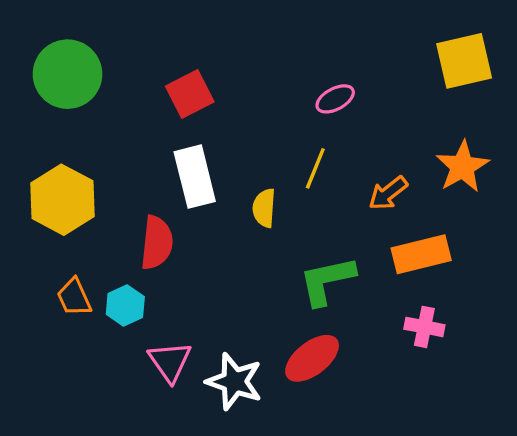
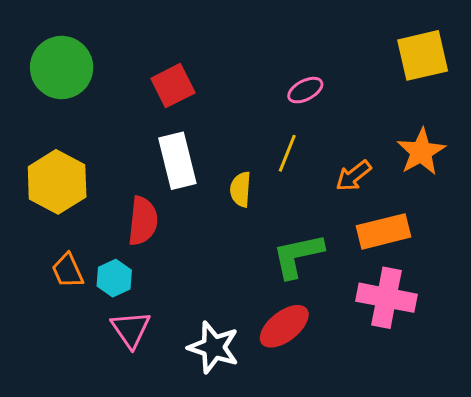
pink cross: (424, 327) -> (387, 298), size x1.6
pink triangle: (170, 362) -> (131, 329), moved

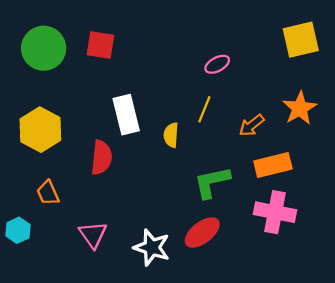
red square: (173, 86) -> (100, 45), moved, turned 36
cyan hexagon: (114, 278) -> (18, 230), moved

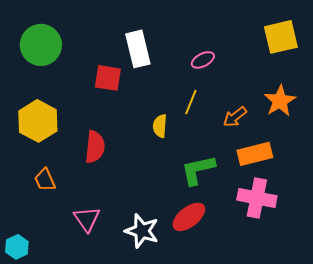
red square: (100, 45) -> (108, 78), moved
white rectangle: (126, 115) -> (138, 49), moved
cyan hexagon: (18, 230) -> (17, 247), moved

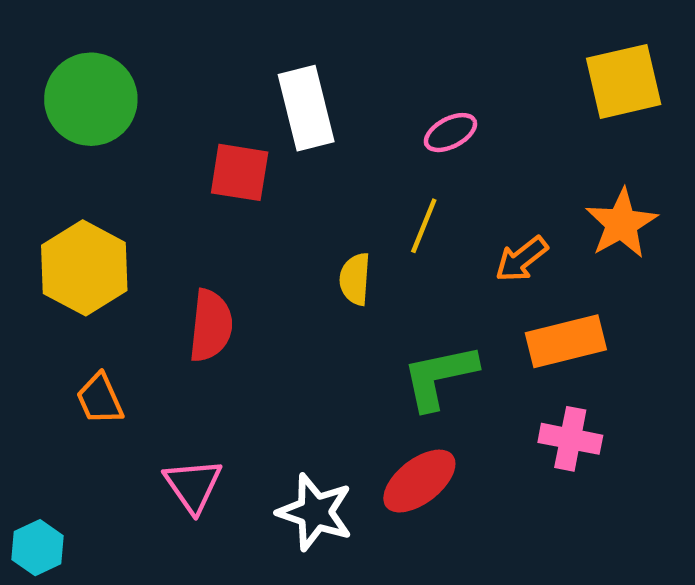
pink cross: (257, 198) -> (570, 439), size x0.7

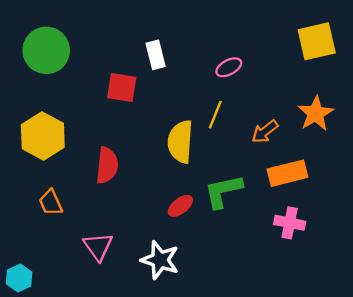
white rectangle: (306, 108) -> (156, 55), size x0.7
yellow semicircle: (355, 279) -> (180, 142), size x1.6
red ellipse: (419, 481) -> (180, 206), moved, size x0.7

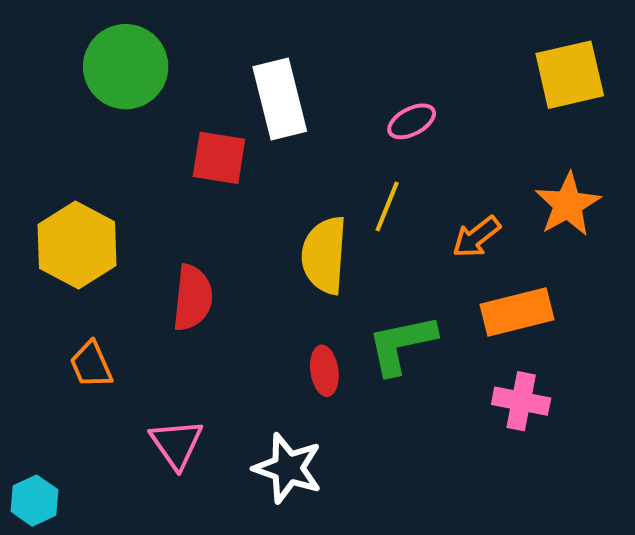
green circle: (46, 50) -> (126, 67), moved
white rectangle: (156, 55) -> (280, 99), size x1.5
red ellipse: (180, 206) -> (324, 371), turned -60

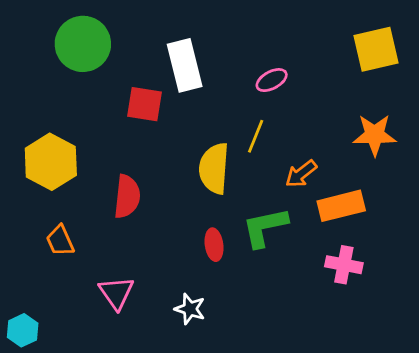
orange star: (568, 204) -> (375, 135), turned 30
orange arrow: (476, 237) -> (301, 174), moved
white star: (288, 468) -> (190, 309), size x0.7

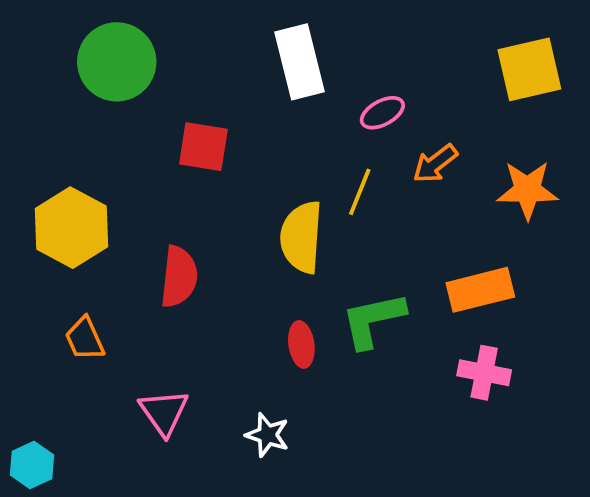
white rectangle: (185, 65) -> (300, 62), moved
orange arrow: (301, 174) -> (435, 164), moved

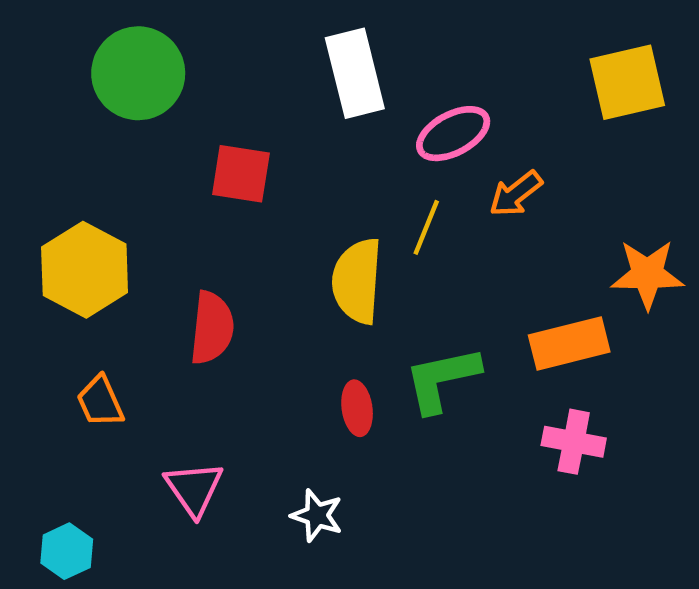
pink ellipse: (382, 113) -> (453, 134), size x1.4
orange star: (527, 190) -> (647, 274), moved
cyan hexagon: (32, 465) -> (67, 551), moved

